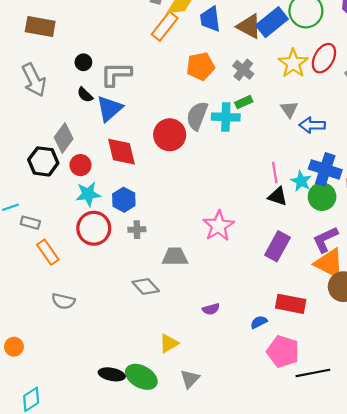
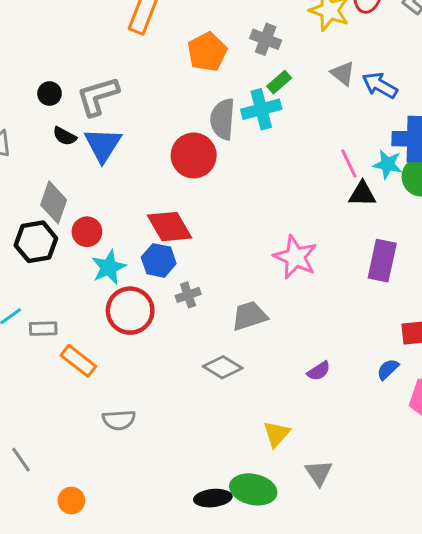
blue arrow: (312, 125) -> (380, 85), turned 45
red diamond: (121, 152) -> (169, 227), moved

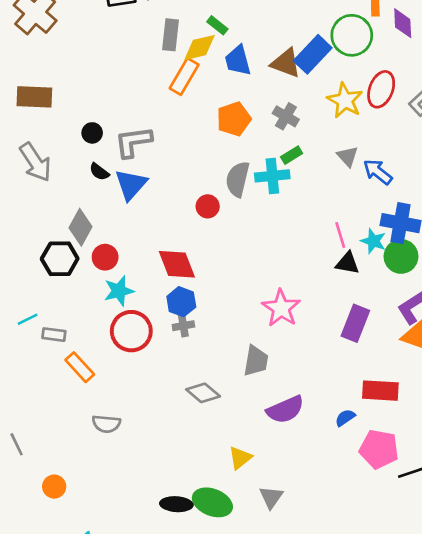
red circle: (194, 155) -> (208, 206), size x0.6
blue hexagon: (159, 260) -> (181, 302), moved
gray trapezoid: (249, 316) -> (256, 361), moved, turned 108
purple semicircle: (319, 371) -> (285, 410), size x1.8

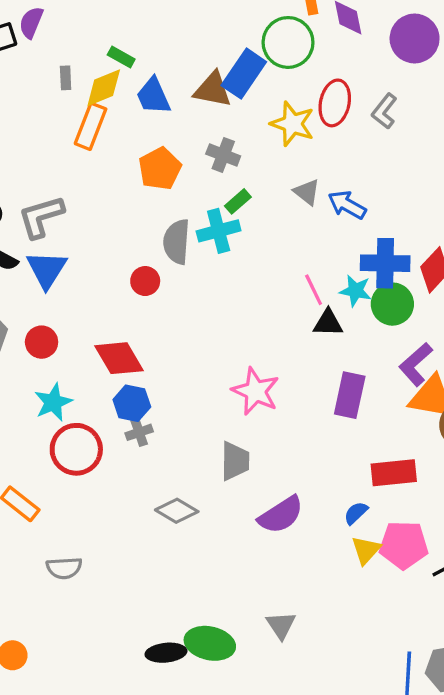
gray rectangle: (171, 35) -> (66, 78), size x0.6
red circle: (105, 257) -> (42, 342), moved
yellow triangle: (240, 458) -> (366, 550), moved

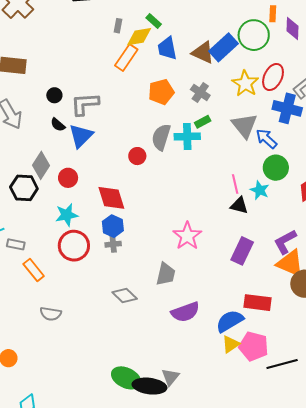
gray triangle: (307, 192) -> (244, 126), size x1.6
blue cross: (385, 263) -> (287, 108), moved
green circle: (392, 304) -> (276, 168), moved
blue semicircle: (356, 513) -> (230, 321), size x1.8
black ellipse: (166, 653) -> (149, 386), moved, size x1.4

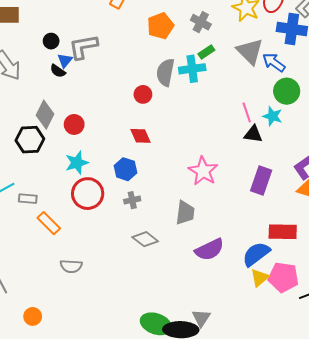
blue triangle: (81, 136) -> (65, 60), moved, size x0.6
red diamond: (111, 198) -> (140, 136), moved, size x0.7
gray cross: (113, 244) -> (132, 200), moved

